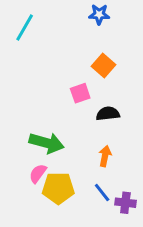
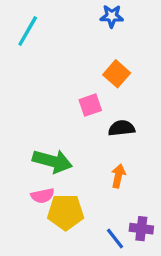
pink semicircle: (38, 173) -> (42, 196), turned -138
blue line: (102, 192) -> (115, 239), moved

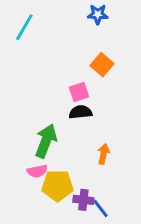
black semicircle: (122, 128) -> (80, 112), moved
green arrow: (52, 161) -> (46, 141), turned -84
purple cross: (141, 229) -> (83, 200), moved

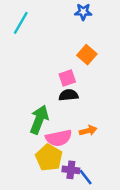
orange arrow: (104, 154) -> (88, 131), turned 63
pink semicircle: (37, 171) -> (59, 138), moved, size x1.5
yellow pentagon: (57, 186) -> (49, 158), turned 30

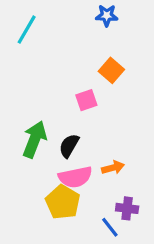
black semicircle: (68, 95) -> (69, 146), moved, turned -54
green arrow: (39, 120) -> (35, 139), moved
purple cross: (71, 170) -> (127, 208), moved

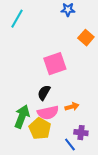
orange square: (111, 70) -> (86, 38), moved
pink square: (86, 100) -> (55, 64), size x1.6
green arrow: (35, 139) -> (22, 117), moved

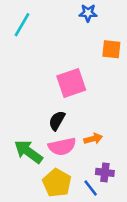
orange square: (86, 38) -> (111, 49), turned -35
green arrow: (22, 117) -> (28, 152), turned -75
yellow pentagon: (40, 129) -> (57, 183), moved

